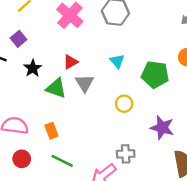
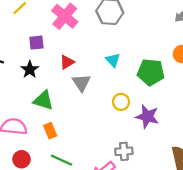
purple square: (18, 39) -> (36, 43), moved, turned 35
green triangle: (56, 88) -> (43, 100), moved
purple star: (162, 128) -> (147, 117), moved

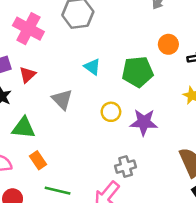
red triangle: (67, 62) -> (28, 75), moved

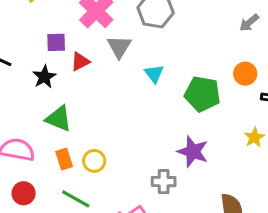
gray triangle: (62, 99) -> (119, 47), moved
yellow circle: (111, 112) -> (94, 161), moved
gray cross: (126, 167) -> (164, 182), moved

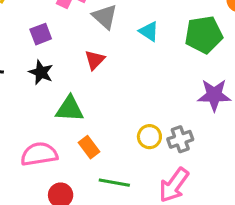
red triangle: (80, 62) -> (95, 60), moved
yellow circle: (94, 161) -> (149, 137), moved
gray cross: (164, 182) -> (180, 139), moved

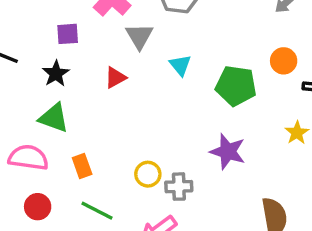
green triangle: (70, 109) -> (54, 118), moved

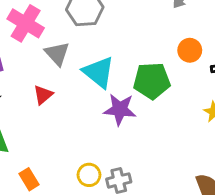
cyan triangle: (180, 65) -> (99, 72), size x1.6
purple star: (228, 152) -> (120, 109), moved

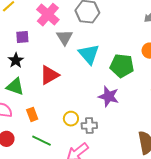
red triangle: (43, 95) -> (49, 75), moved, size x1.5
purple star: (120, 109) -> (109, 96), moved

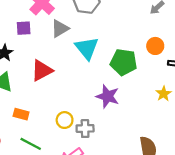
purple square: (22, 37) -> (24, 28), moved
gray triangle: (65, 37) -> (60, 29), turned 30
orange rectangle: (32, 114) -> (21, 114), turned -56

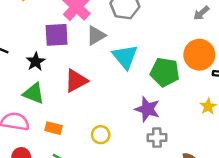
purple square: (24, 28) -> (57, 35), size x1.5
orange circle: (155, 46) -> (199, 55), size x1.6
gray cross: (85, 128) -> (157, 138), moved

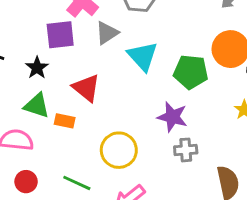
red triangle: (76, 81) -> (86, 88), turned -50
orange rectangle: (54, 128) -> (65, 121), moved
yellow circle: (101, 135) -> (119, 150), size x1.6

